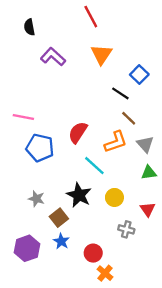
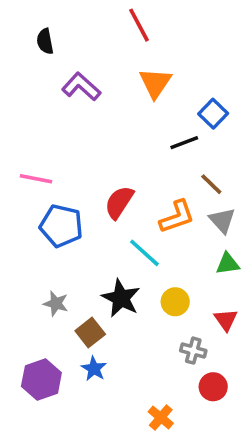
black line: (120, 93) -> (184, 143), turned -54
brown line: (129, 118) -> (211, 184), moved
red circle: (93, 253) -> (213, 387), moved

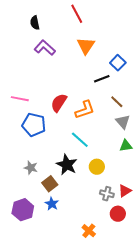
black semicircle: (45, 41) -> (35, 23), moved
red semicircle: (119, 202) -> (59, 103), moved
orange L-shape: (177, 217) -> (85, 110), moved
red triangle: (226, 320) -> (125, 191), moved, turned 32

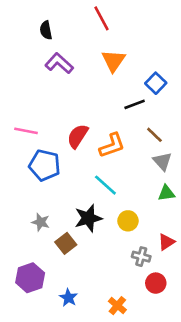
black star: (67, 165) -> (88, 218), turned 30
red triangle: (125, 191) -> (166, 242), moved
blue star: (52, 204) -> (68, 298), moved

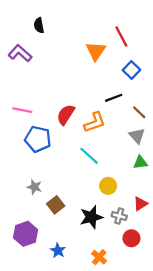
red line: (101, 18) -> (121, 37), moved
purple L-shape: (59, 63) -> (20, 53), moved
black line: (135, 104) -> (114, 98), moved
brown line: (154, 135) -> (139, 112), moved
black star: (88, 218) -> (91, 217), moved

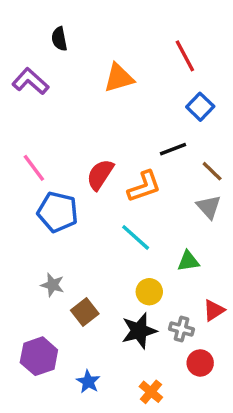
orange triangle: (96, 51) -> (119, 78), moved, turned 40
pink line: (22, 110) -> (34, 168), turned 42
green triangle: (140, 162) -> (188, 261), moved
yellow circle: (108, 186) -> (149, 292), moved

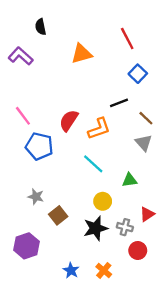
blue star: (88, 382) -> (71, 270), moved

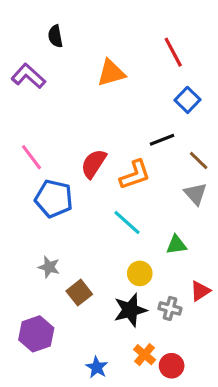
red circle: (138, 251) -> (172, 366), moved
orange cross: (104, 270) -> (145, 355), moved

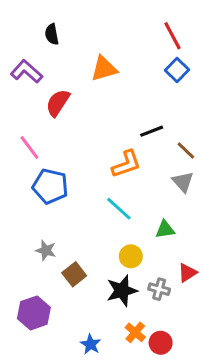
red line: (173, 52) -> (173, 36), moved
blue square: (187, 100) -> (177, 70), moved
red semicircle: (94, 164) -> (58, 103), moved

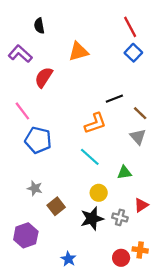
orange cross: (135, 332) -> (140, 250), moved, turned -32

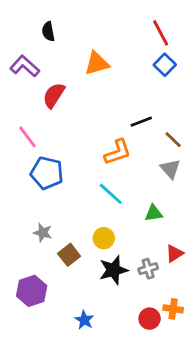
yellow circle: (99, 193) -> (104, 238), moved
gray cross: (120, 217) -> (148, 269), turned -32

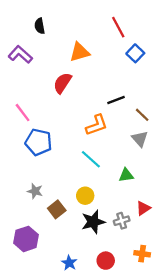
red line: (161, 33) -> (118, 27), moved
red semicircle: (54, 95) -> (62, 83), moved
red circle: (150, 319) -> (106, 261), moved

